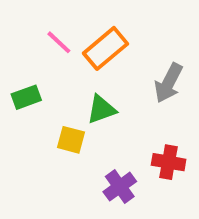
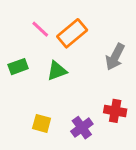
green triangle: (101, 109) -> (57, 71), moved
yellow square: (71, 140) -> (42, 123), moved

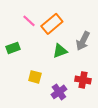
green triangle: (57, 71) -> (60, 51), moved
yellow square: (42, 123) -> (35, 77), moved

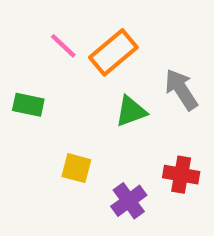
gray arrow: (83, 41) -> (181, 89), turned 120
green rectangle: (13, 48) -> (28, 105), turned 32

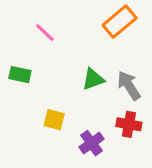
orange rectangle: (113, 52) -> (120, 22), moved
gray arrow: (181, 89) -> (129, 85), moved

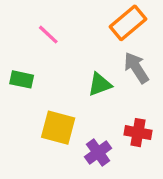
gray arrow: (129, 85) -> (136, 68), moved
yellow square: (54, 120) -> (58, 128), size x1.5

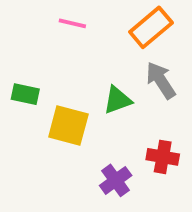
pink line: (48, 35) -> (72, 23), moved, turned -30
yellow square: (58, 128) -> (68, 125), moved

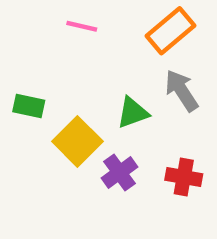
yellow square: (68, 125) -> (77, 141), turned 30
purple cross: (116, 180) -> (120, 173), moved

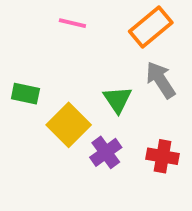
green triangle: (133, 113) -> (117, 99), turned -44

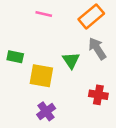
yellow square: (69, 125) -> (41, 76), turned -35
purple cross: (106, 152) -> (46, 111), moved

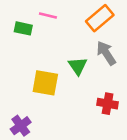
green rectangle: (15, 57) -> (23, 28), moved
purple cross: (46, 111) -> (21, 126), moved

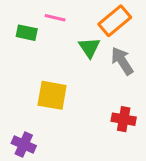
green triangle: (78, 66) -> (89, 48), moved
purple cross: (21, 126) -> (24, 145), turned -30

